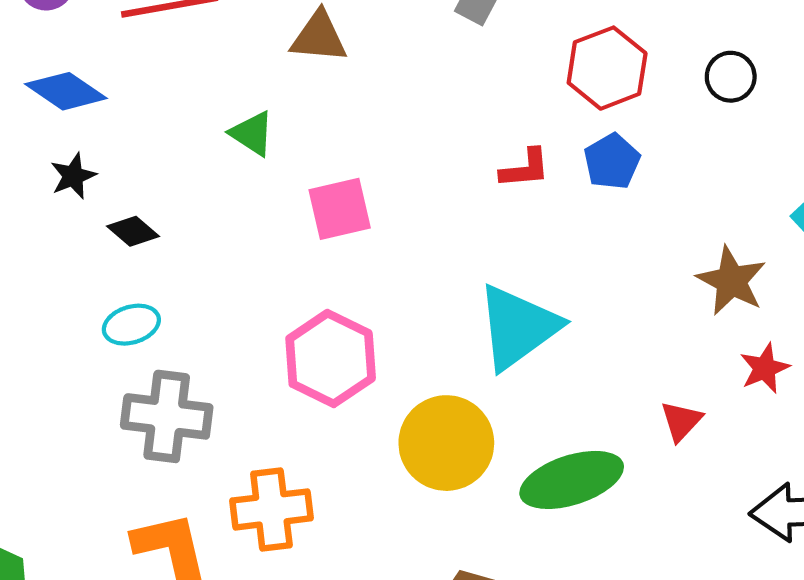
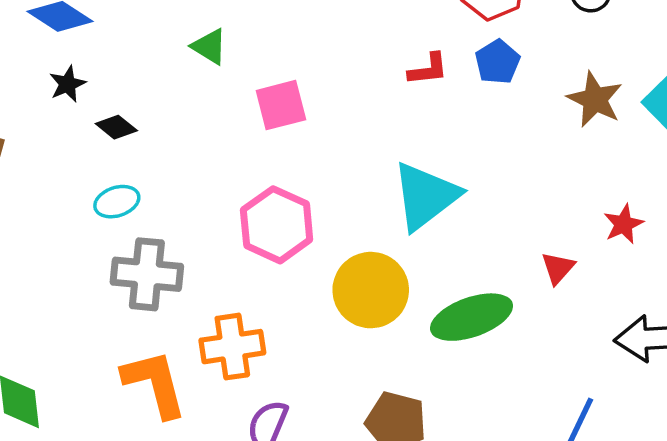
brown star: (731, 281) -> (595, 99), moved

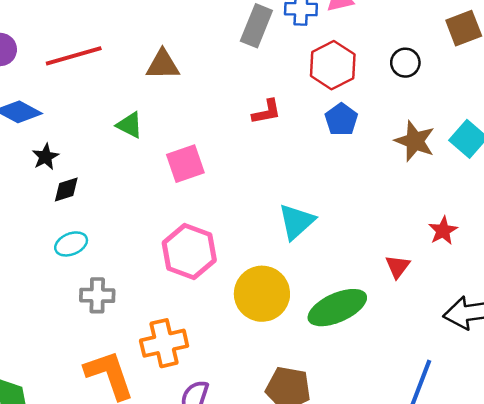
red L-shape: (428, 69) -> (267, 112), moved
black star: (67, 84) -> (45, 157), moved
black diamond: (116, 127) -> (66, 189), turned -52
cyan triangle: (426, 196) -> (297, 222), size x0.7
gray cross: (147, 274) -> (97, 295), size x0.7

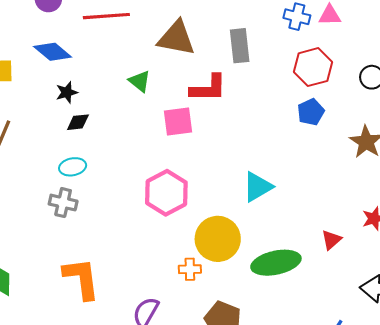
gray rectangle: (256, 26) -> (240, 46), moved, turned -40
brown triangle: (163, 65) -> (176, 38), size x1.4
red L-shape: (267, 112) -> (208, 88), moved, size x1.5
gray cross: (97, 295) -> (63, 203), moved
orange cross: (164, 343) -> (190, 269), moved, size x0.6

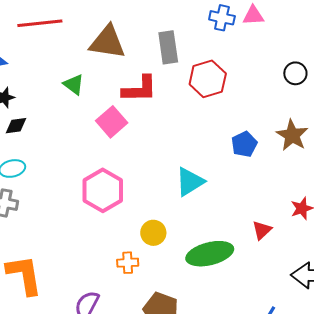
red hexagon: (313, 67) -> (208, 79), moved
blue pentagon: (311, 112) -> (244, 144), moved
pink square: (178, 121) -> (112, 122), turned -32
yellow circle: (218, 239) -> (153, 233), size x0.6

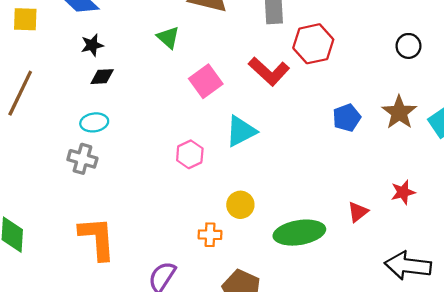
red L-shape: (140, 89) -> (269, 71), moved, turned 39
cyan triangle: (190, 182) -> (241, 131), moved
pink hexagon: (103, 190) -> (190, 154), size x0.6

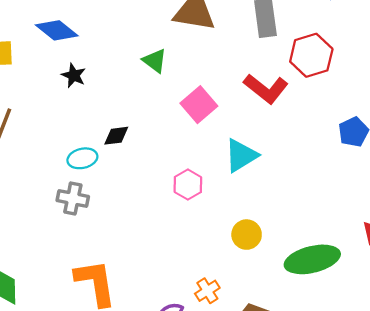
black star: (92, 45) -> (74, 75), turned -30
black diamond: (102, 77) -> (116, 136), moved
orange cross: (210, 235) -> (207, 291), moved, turned -30

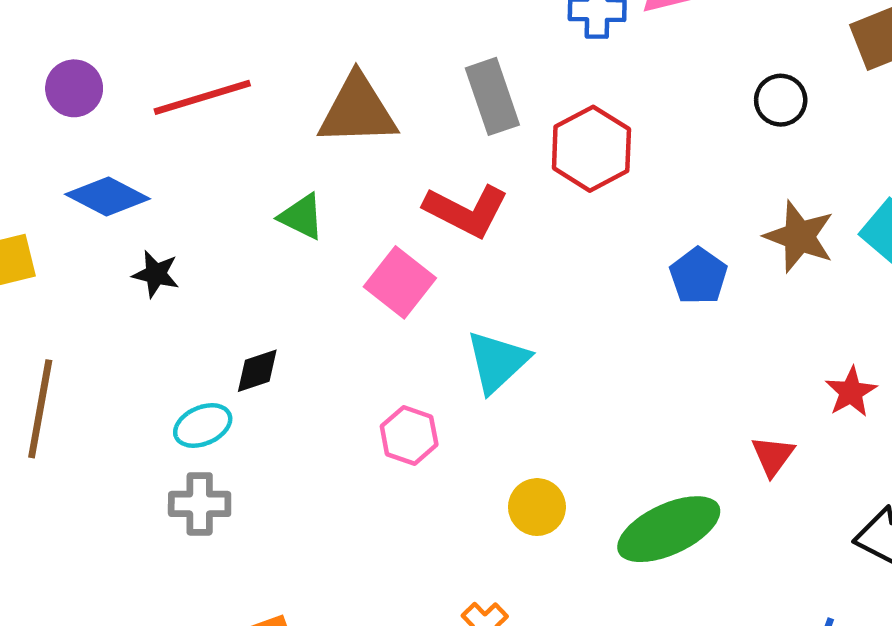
red L-shape: (266, 89) -> (466, 211), moved

